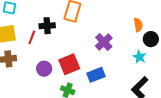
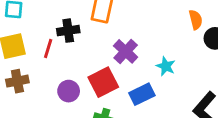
purple cross: (104, 42) -> (126, 51), moved
cyan star: (139, 57) -> (166, 66), moved

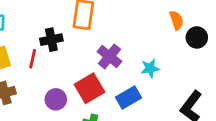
cyan star: (166, 66) -> (150, 68), turned -30

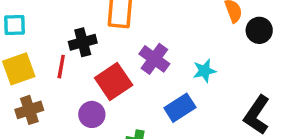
red square: (89, 88) -> (114, 81), moved

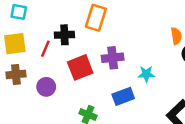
purple cross: (154, 59) -> (113, 58), turned 35
purple circle: (92, 114) -> (46, 87), moved

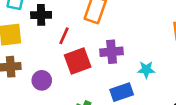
black cross: (64, 35) -> (41, 15), moved
red line: (45, 49) -> (64, 36), moved

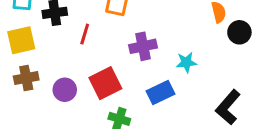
red square: (78, 61) -> (105, 83), moved

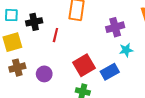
purple cross: (143, 46) -> (115, 27), moved
red square: (105, 83) -> (84, 65), moved

